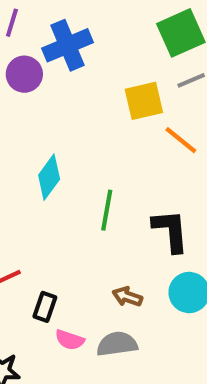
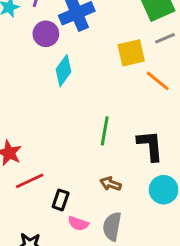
cyan diamond: (49, 177) -> (64, 71), moved
brown arrow: (127, 297) -> (111, 184), moved
gray semicircle: (117, 344) -> (112, 226), turned -72

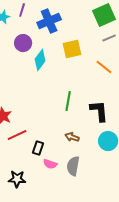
purple circle: (46, 34) -> (23, 43), moved
yellow square: (131, 53) -> (72, 49), moved

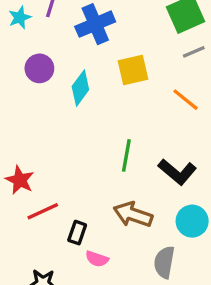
purple circle: (23, 43) -> (39, 68), moved
black L-shape: (99, 111) -> (177, 172), turned 135
brown arrow: (72, 137) -> (133, 215), size x1.6
gray semicircle: (73, 166) -> (164, 262), moved

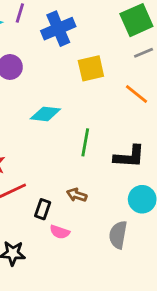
cyan diamond: (80, 88) -> (45, 114), moved, turned 60
black L-shape: (177, 172) -> (129, 157), turned -36
brown arrow: (133, 215) -> (77, 195), moved, size x0.6

